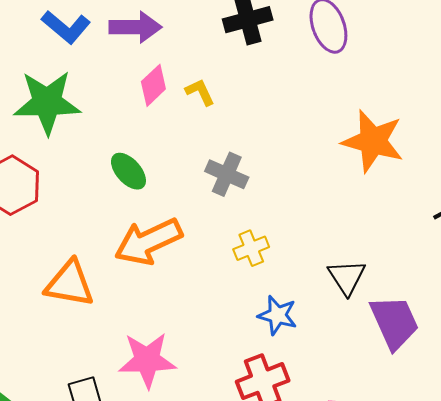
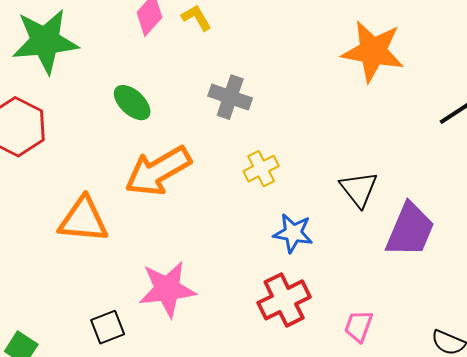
purple trapezoid: (394, 322) -> (410, 230), turned 52

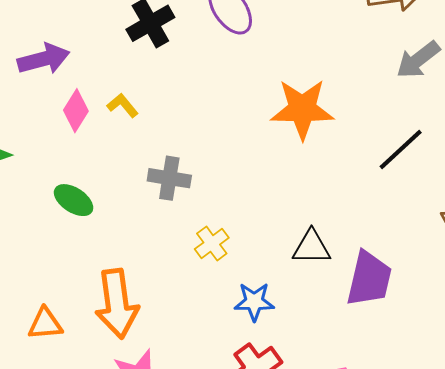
orange arrow: (158, 171) -> (117, 304), moved, turned -58
black triangle: (359, 189) -> (312, 247), turned -42
orange triangle: (83, 220) -> (45, 324), size x0.7

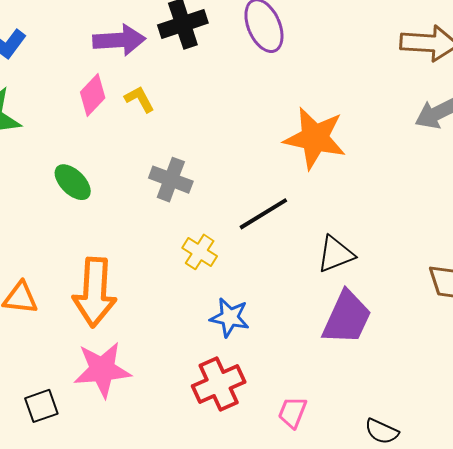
purple arrow: (44, 59) -> (119, 40), moved
black line: (401, 149) -> (263, 214), moved
yellow cross: (212, 243) -> (200, 252), turned -32
black triangle: (312, 247) -> (336, 254), moved, turned -33

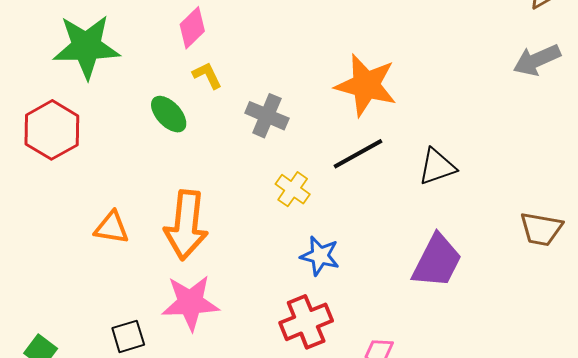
yellow L-shape: (139, 99) -> (207, 75), moved
orange star: (315, 138) -> (366, 85), moved
black triangle: (336, 254) -> (437, 167), moved

